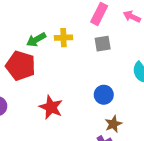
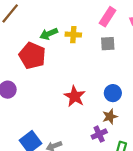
blue circle: (104, 95) -> (113, 93), moved
red star: (51, 107) -> (75, 96), moved

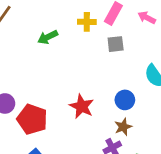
yellow cross: (73, 35) -> (87, 22), moved
red pentagon: (32, 56) -> (32, 119), moved

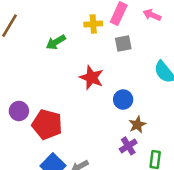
blue circle: (125, 100) -> (123, 100), moved
red star: (82, 106) -> (91, 78), moved

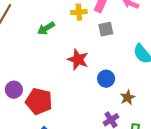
brown star: (137, 125) -> (127, 98), moved

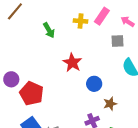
green arrow: (46, 28) -> (49, 30), turned -98
gray square: (106, 29) -> (118, 41), moved

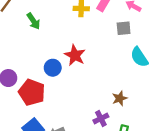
green arrow: (49, 30) -> (33, 21), moved
blue circle: (94, 84) -> (53, 68), moved

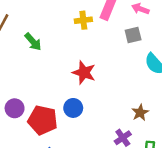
blue circle: (53, 68) -> (73, 108), moved

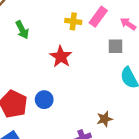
red star: (84, 73) -> (61, 57), moved

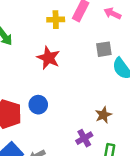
gray square: (116, 46) -> (104, 49), moved

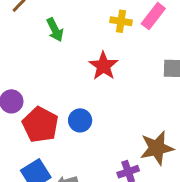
brown star: (103, 115) -> (157, 148), size x1.6

